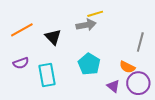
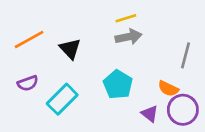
gray arrow: (86, 25) -> (128, 37), moved
cyan rectangle: (47, 75) -> (62, 99), turned 55

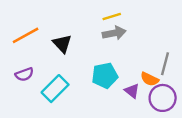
gray line: (186, 55) -> (165, 64), moved
cyan pentagon: (118, 85) -> (105, 76), turned 30
purple triangle: (150, 114) -> (132, 91), moved

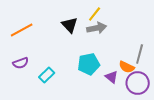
yellow line: (112, 16) -> (95, 14), turned -35
black triangle: (62, 44) -> (70, 25), moved
cyan rectangle: (55, 89) -> (47, 75), size x0.7

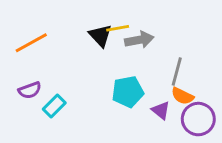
yellow line: (95, 14) -> (118, 28), moved, turned 42
gray line: (140, 54) -> (177, 72), moved
cyan rectangle: (47, 75) -> (54, 106), moved

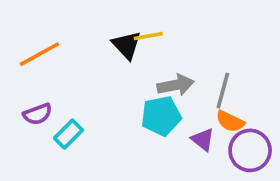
gray arrow: (139, 40) -> (176, 85), moved

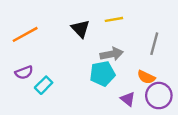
yellow line: (148, 36) -> (114, 19), moved
gray line: (223, 90) -> (154, 44), moved
purple triangle: (203, 140) -> (128, 99), moved

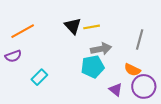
yellow line: (114, 19) -> (92, 27), moved
purple semicircle: (24, 72) -> (13, 56), moved

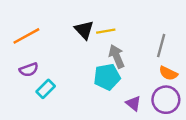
gray arrow: (101, 49) -> (117, 56), turned -102
purple semicircle: (13, 56) -> (29, 70), moved
orange semicircle: (132, 70) -> (168, 73), moved

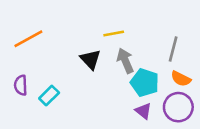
black triangle: (84, 30) -> (90, 59), moved
purple semicircle: (29, 70) -> (21, 85), moved, turned 108
cyan pentagon: (107, 77) -> (145, 83), moved, turned 30

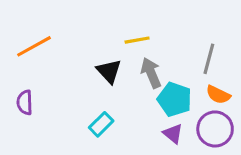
cyan rectangle: (49, 96) -> (101, 124), moved

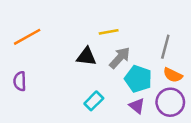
black triangle: (109, 71) -> (86, 57), turned -40
gray arrow: (151, 73) -> (120, 58), turned 65
cyan rectangle: (101, 124) -> (94, 101), moved

